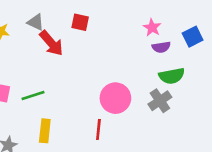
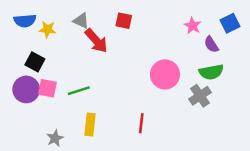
blue square: (193, 37) -> (230, 23), moved
purple semicircle: (161, 47) -> (211, 44), moved, turned 66
pink circle: (115, 98) -> (165, 74), moved

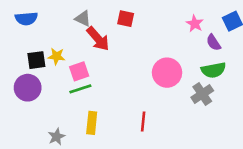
yellow star: (47, 29) -> (57, 56), moved
black square: (35, 62) -> (36, 60), turned -36
pink square: (47, 88) -> (79, 71), moved, turned -30

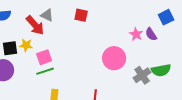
pink star: (195, 24) -> (136, 34), moved
red arrow: (98, 39) -> (35, 25), moved
green semicircle: (213, 70) -> (161, 70), moved

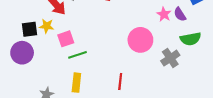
green semicircle: (161, 70) -> (191, 39), moved
green line: (45, 71) -> (78, 55), moved

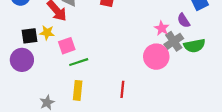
pink star: (164, 14) -> (162, 28), moved
pink circle: (140, 40) -> (156, 57), moved
gray cross: (170, 58) -> (174, 41), moved

